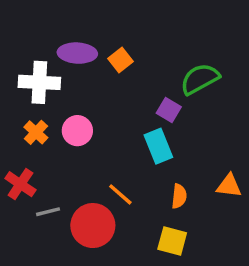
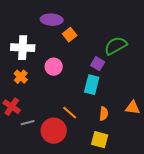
purple ellipse: (77, 53) -> (52, 20), moved
pink circle: (77, 131) -> (54, 67), moved
cyan rectangle: (158, 146) -> (92, 85), turned 36

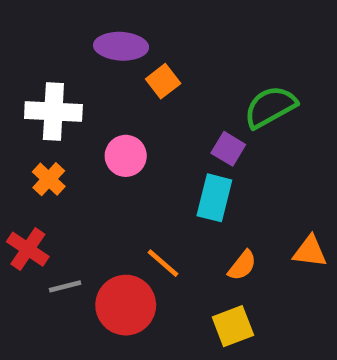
orange semicircle: (104, 114) -> (242, 265), turned 32
yellow square: (100, 140) -> (233, 326), turned -36

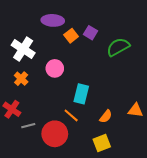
white cross: (53, 112) -> (23, 49), turned 30
purple square: (228, 149) -> (91, 33), moved
cyan rectangle: (214, 198) -> (81, 94), moved

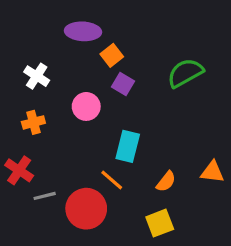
purple square: (91, 33) -> (123, 84), moved
white cross: (23, 49) -> (37, 76), size x0.7
orange cross: (21, 79) -> (33, 122), turned 32

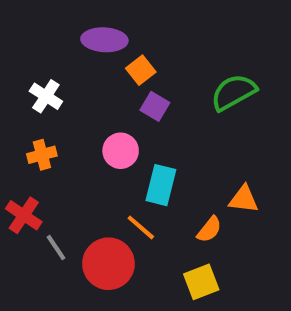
pink circle: (86, 106) -> (121, 151), moved
orange triangle: (212, 172) -> (244, 199), moved
gray line: (45, 196) -> (56, 248), turned 70

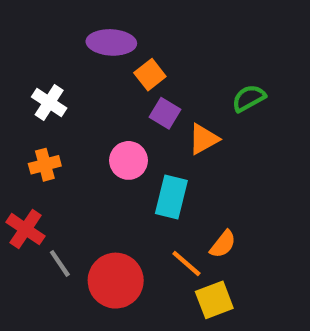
green semicircle: (234, 92) -> (249, 98), size x0.7
orange triangle: (244, 199) -> (204, 139), moved, turned -36
orange line: (141, 227) -> (186, 263), moved

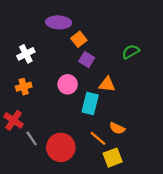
white cross: (49, 103) -> (26, 54), turned 30
orange triangle: (204, 139) -> (107, 84), moved, turned 36
orange semicircle: (223, 244) -> (117, 128), turned 77

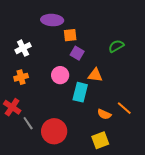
orange square: (79, 39) -> (70, 35), turned 32
orange line: (98, 138) -> (124, 108), moved

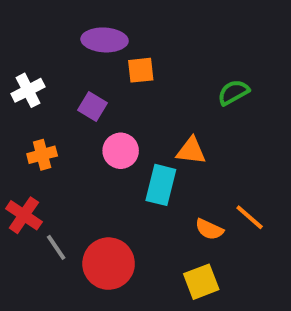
white cross: (23, 48) -> (28, 90), moved
purple square: (77, 53) -> (92, 106), moved

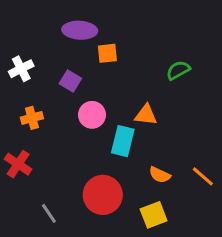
orange line: (250, 217) -> (203, 176), moved
gray line: (56, 247) -> (49, 213), moved
red circle: (109, 264) -> (103, 195), moved

